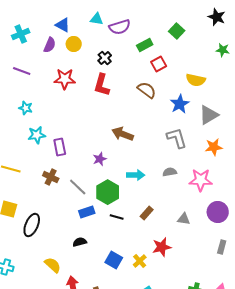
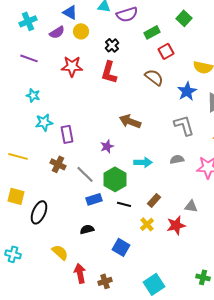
purple semicircle: (50, 45) -> (57, 32), turned 35
red star: (162, 247) -> (176, 225), moved
yellow cross: (140, 261) -> (147, 224), moved

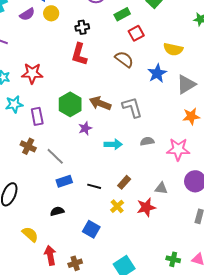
black cross: (112, 45) -> (82, 27), turned 32
red star: (72, 66) -> (32, 73), moved
gray L-shape: (184, 125) -> (132, 107), moved
purple star: (107, 146) -> (85, 128), moved
green hexagon: (115, 179) -> (70, 104), moved

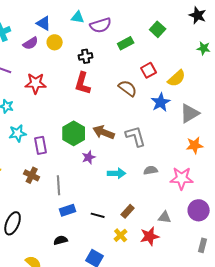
red square: (136, 33) -> (149, 70), moved
yellow semicircle: (173, 49) -> (177, 78), turned -54
red star: (32, 73) -> (36, 83), moved
gray line: (55, 156) -> (59, 185), turned 42

